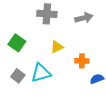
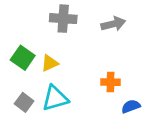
yellow triangle: (57, 47) -> (50, 63), moved

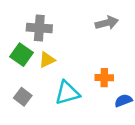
gray cross: (63, 19) -> (39, 28), moved
cyan triangle: (55, 98) -> (67, 93), moved

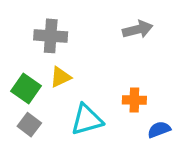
green square: (21, 55) -> (26, 89), moved

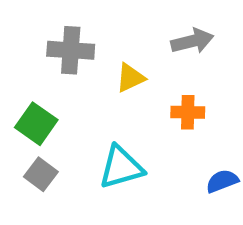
yellow triangle: (61, 77) -> (130, 78), moved
orange cross: (134, 100) -> (188, 112), moved

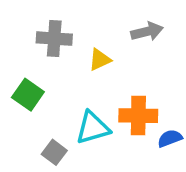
orange cross: (188, 112) -> (138, 116), moved, size x1.5
gray square: (41, 174) -> (54, 152), moved

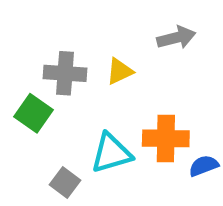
gray cross: (54, 39) -> (65, 73), moved

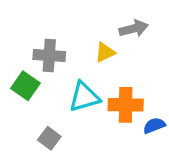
yellow triangle: (120, 71) -> (105, 52), moved
cyan triangle: (111, 153) -> (84, 97), moved

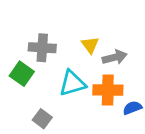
gray arrow: (134, 29) -> (115, 57), moved
yellow triangle: (105, 52) -> (90, 45), turned -42

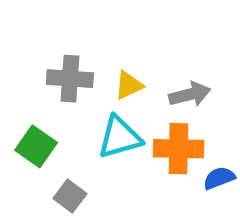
yellow triangle: (90, 45) -> (129, 85), moved, turned 42
green square: (22, 74) -> (36, 146), moved

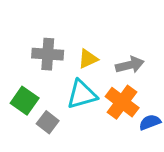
orange cross: (178, 149) -> (122, 102), turned 36
gray square: (70, 196) -> (48, 122), moved

